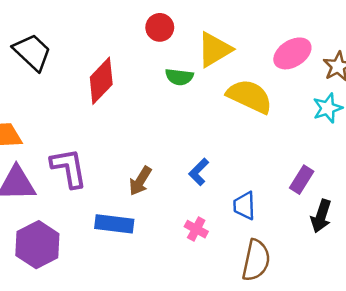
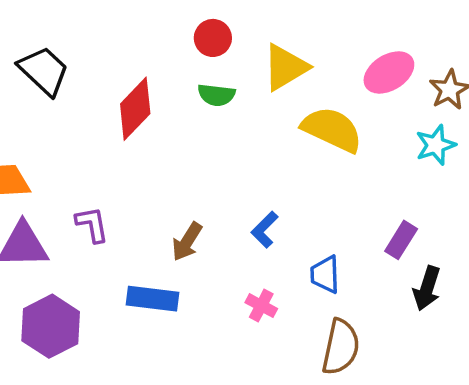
green semicircle: (179, 77) -> (216, 95), moved
purple L-shape: (69, 168) -> (92, 224), size x0.7

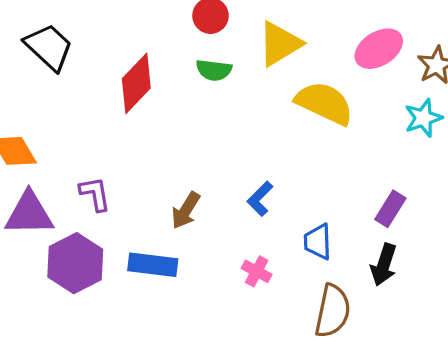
black arrow: (427, 288) -> (384, 265), moved
purple hexagon: (51, 326) -> (75, 263), moved

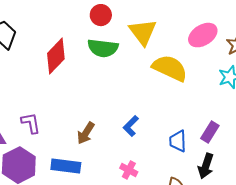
yellow triangle: (280, 44) -> (143, 32), turned -36
green semicircle: (214, 70) -> (103, 48), size x1.4
blue trapezoid: (318, 242) -> (178, 141), moved

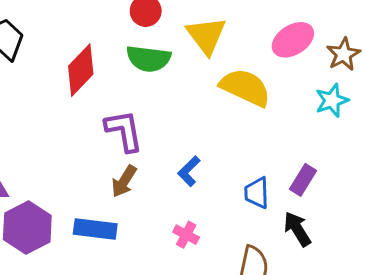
purple L-shape: (31, 123) -> (124, 131), moved, size x1.4
black arrow: (206, 166) -> (297, 229), turned 130

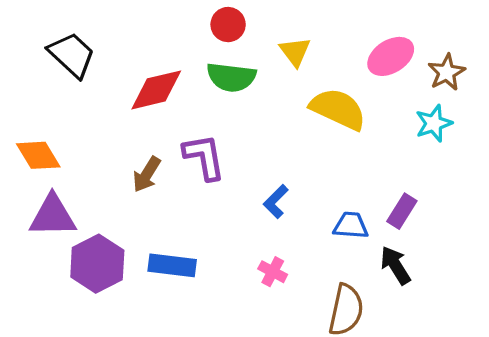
yellow triangle: (206, 35) -> (295, 52), size x0.7
red diamond: (81, 70) -> (156, 90), turned 33
brown arrow: (124, 181) -> (147, 174), moved
blue trapezoid: (257, 193) -> (351, 225), turned 96

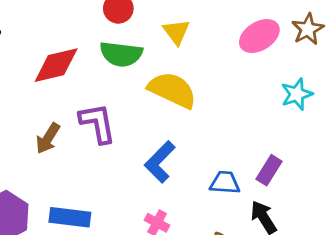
brown star: (446, 72) -> (308, 29), moved
yellow semicircle: (338, 109) -> (172, 90), moved
blue L-shape: (276, 202) -> (160, 162), size x1.4

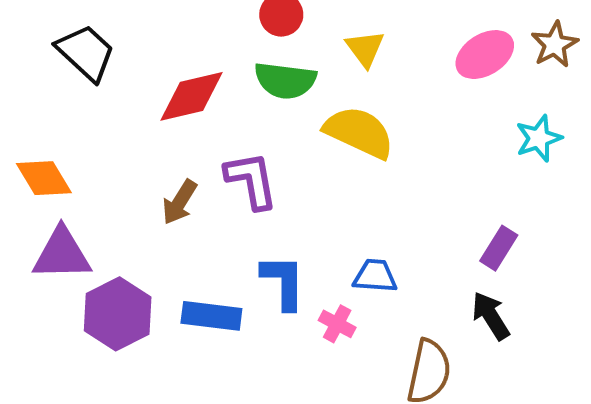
blue L-shape: (160, 162) -> (283, 282), moved, turned 135
blue trapezoid: (225, 183) -> (375, 276), moved

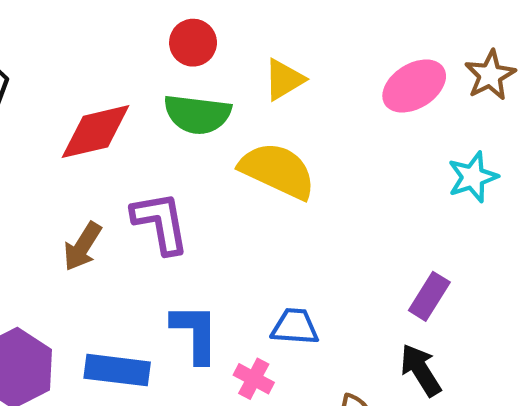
yellow triangle: (365, 49) -> (284, 79), turned 36

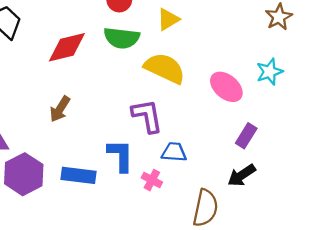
pink ellipse: (414, 86) -> (226, 87), moved, turned 72
purple L-shape: (160, 223) -> (147, 116), moved
black arrow: (421, 370) -> (242, 175), turned -92

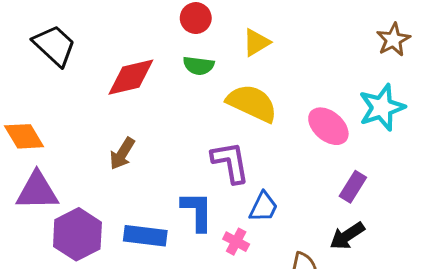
green semicircle: (122, 38) -> (199, 66), size x0.7
cyan star: (269, 72) -> (382, 107), size x1.4
blue trapezoid: (174, 152) -> (264, 207), turned 112

